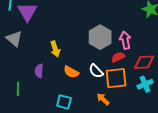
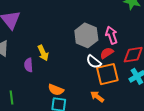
purple semicircle: (39, 71) -> (29, 65), moved
white semicircle: (96, 71) -> (94, 62), moved
orange semicircle: (71, 72) -> (56, 90), moved

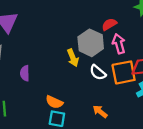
yellow arrow: (43, 53) -> (73, 58), moved
red semicircle: (107, 53) -> (109, 24), moved
orange square: (107, 74) -> (124, 72), moved

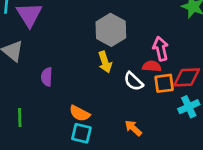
red semicircle: (109, 24) -> (152, 66), moved, turned 32
gray hexagon: (91, 43) -> (111, 30), moved
orange square: (124, 72) -> (164, 83), size x0.7

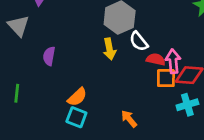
pink arrow: (161, 49) -> (173, 61), moved
white semicircle: (133, 81) -> (139, 41), moved
orange semicircle: (80, 113) -> (77, 97), turned -78

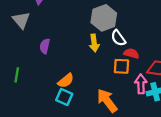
pink arrow: (173, 61) -> (141, 84), moved
orange square: (166, 78) -> (121, 66), moved
orange arrow: (129, 119) -> (107, 101), size x1.6

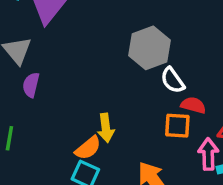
yellow arrow: (94, 43) -> (106, 128), moved
purple semicircle: (45, 46) -> (31, 85), moved

